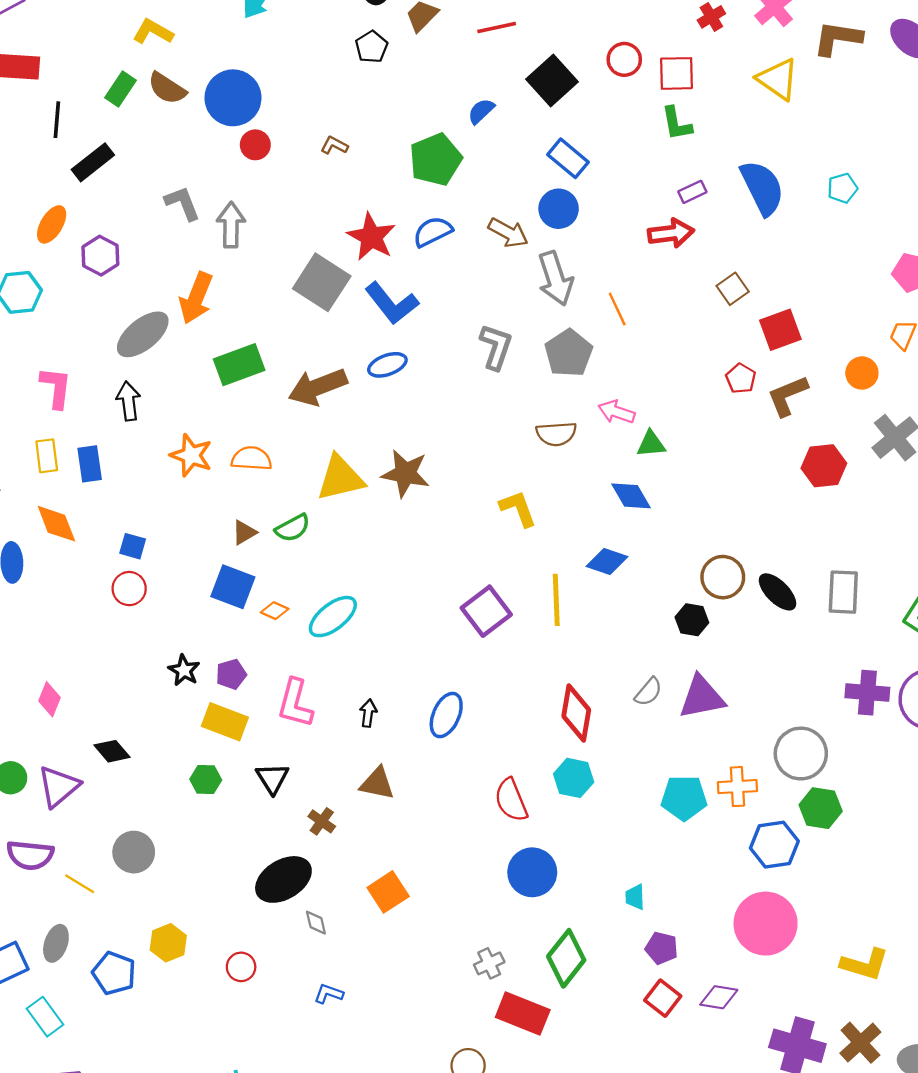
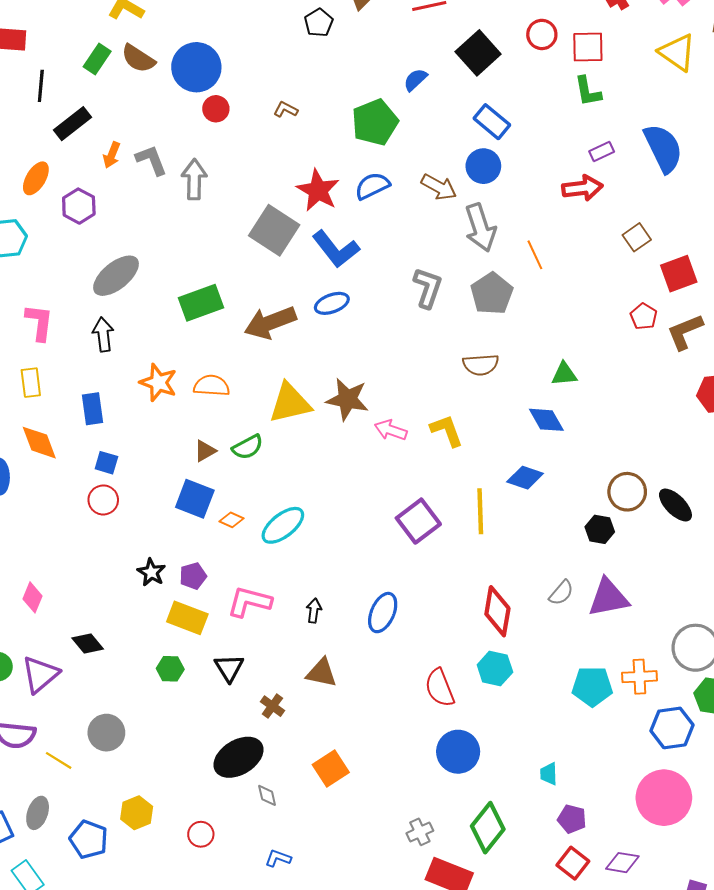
orange arrow: (196, 298) -> (112, 155), moved, size x0.6
pink arrow: (617, 412) -> (391, 430), moved
blue rectangle: (90, 464) -> (93, 409), moved
pink L-shape: (295, 703) -> (249, 602), turned 90

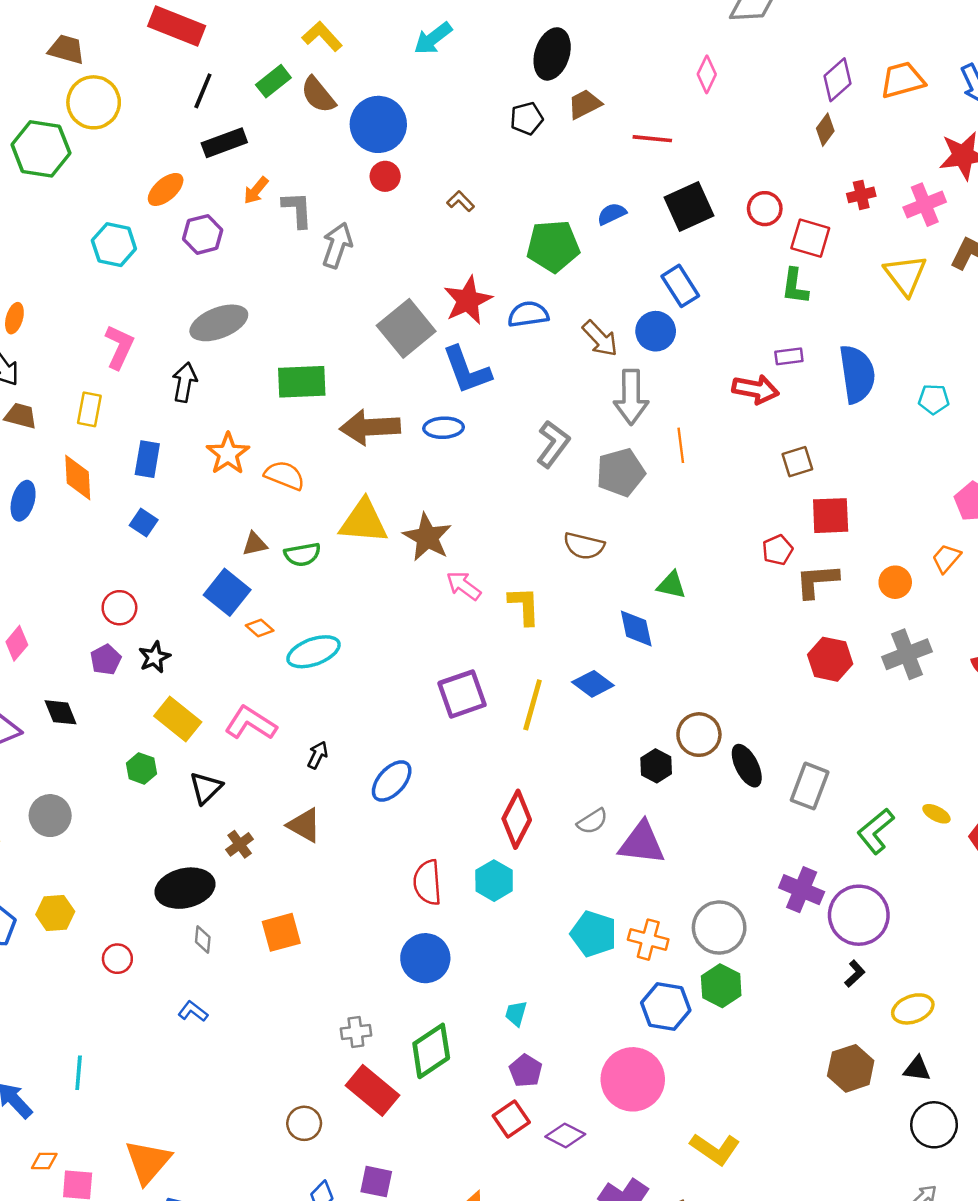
red circle: (103, 500) -> (119, 608), moved
purple pentagon: (193, 576) -> (106, 660), moved, turned -30

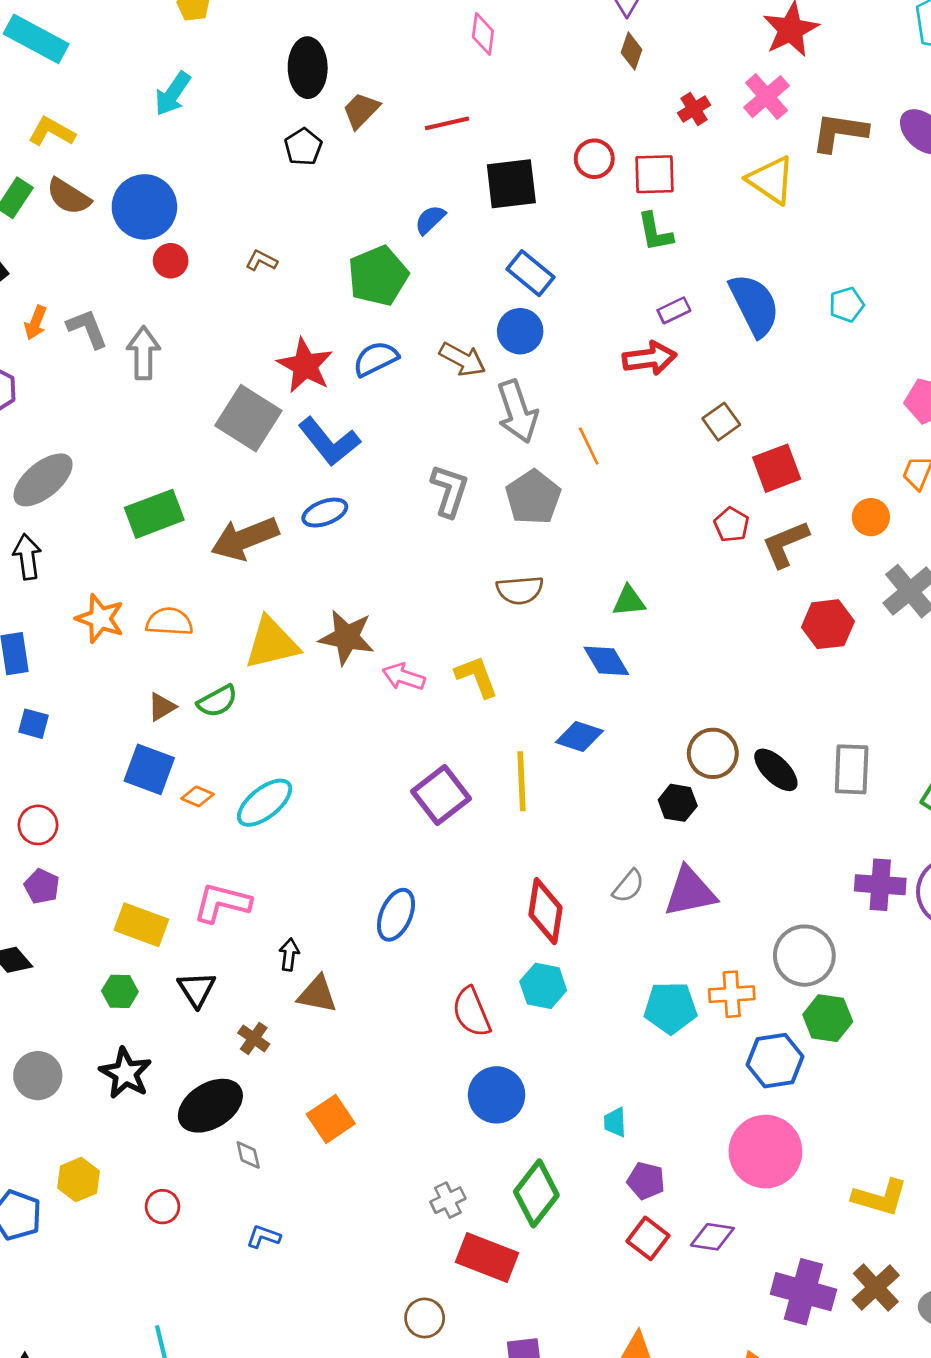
black square: (689, 207) -> (511, 184), turned 36
black star: (154, 657) -> (126, 1073), moved, size x1.4
black arrow: (318, 755) -> (289, 955), moved

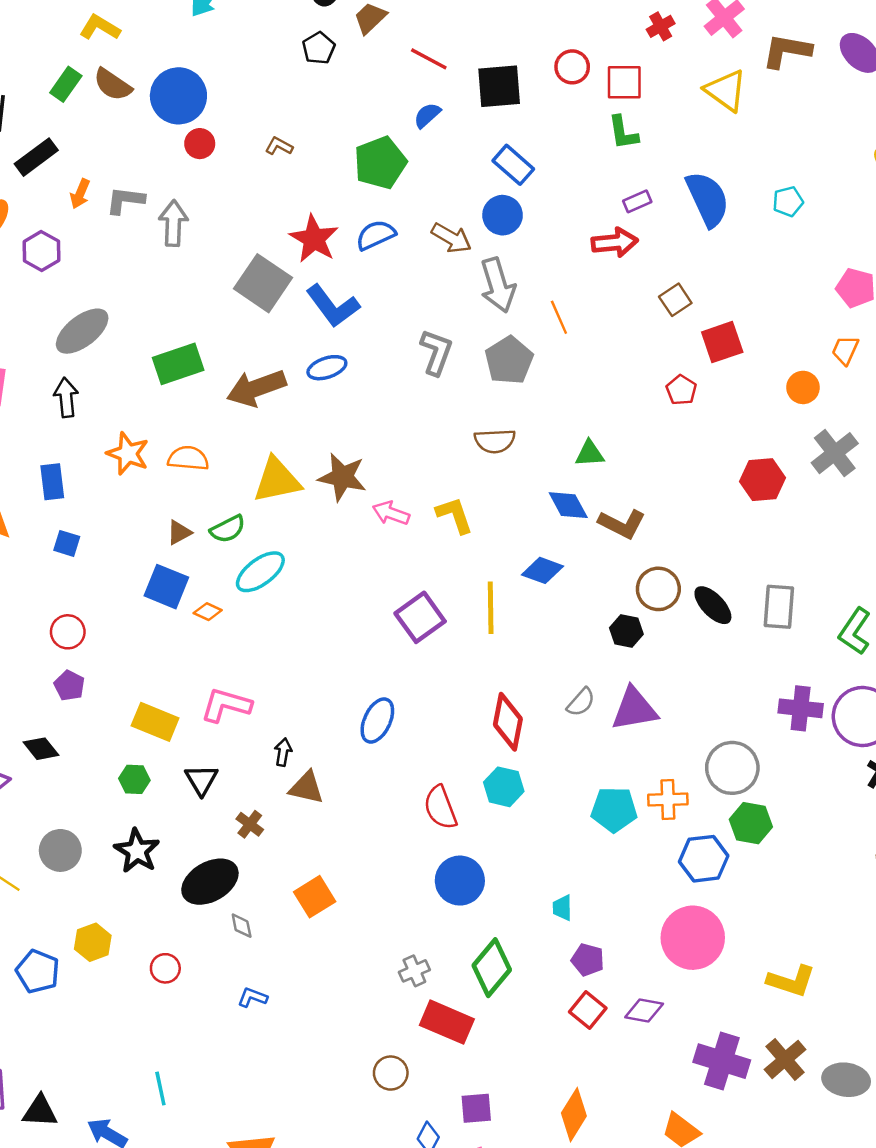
red line: (447, 123) -> (429, 59), moved, turned 39
gray L-shape: (87, 329) -> (125, 200), turned -63
brown L-shape: (785, 544) -> (622, 524), moved, turned -132
cyan ellipse: (265, 803) -> (260, 572), moved

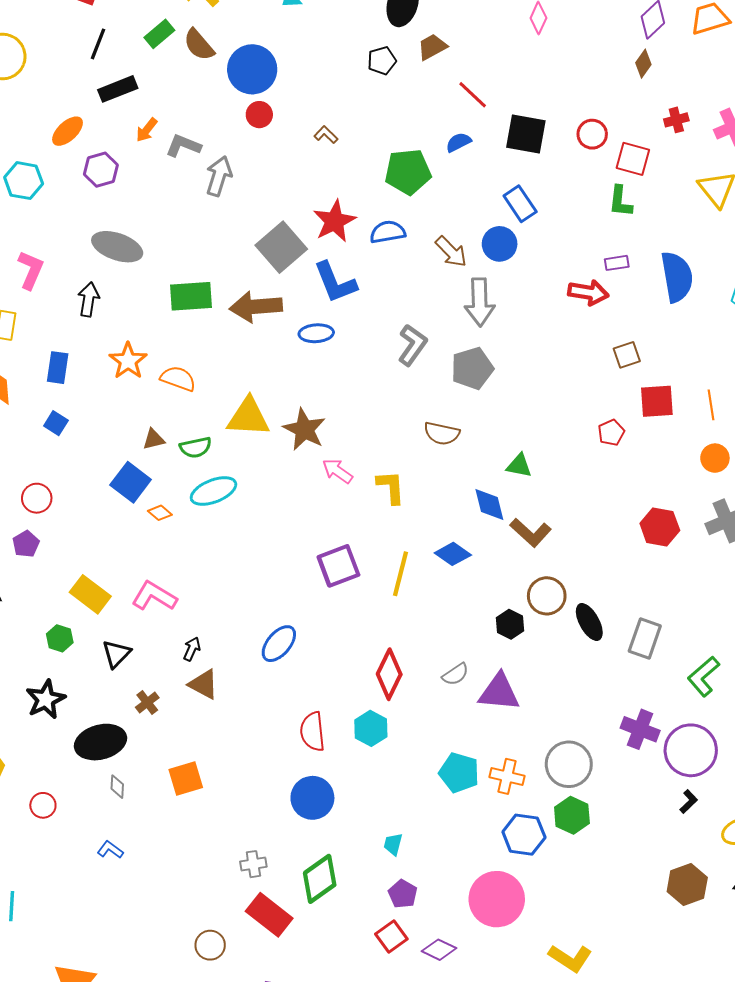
orange line: (559, 317) -> (711, 405), moved
gray ellipse: (82, 331) -> (117, 247), turned 42
brown arrow: (256, 388) -> (256, 307), moved

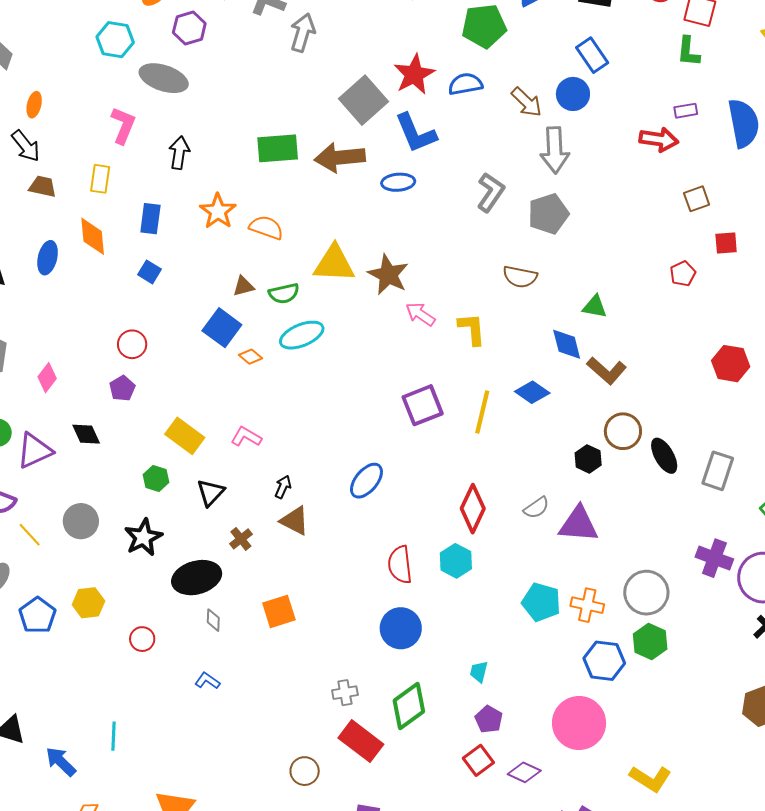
gray ellipse: (117, 247) -> (164, 78), moved
red square: (657, 401) -> (726, 243), size x0.7
pink L-shape: (154, 596) -> (246, 437), size x0.7

